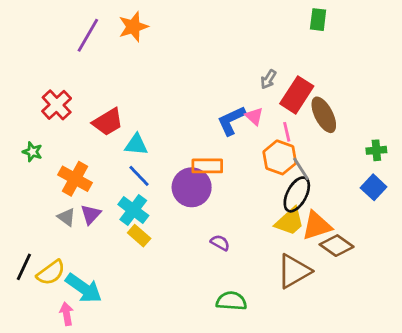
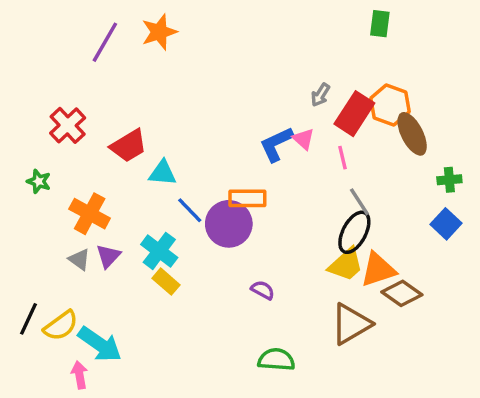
brown ellipse: (324, 115) -> (412, 134), moved
orange hexagon: (280, 157) -> (390, 105), moved
blue line: (139, 176) -> (190, 210), moved

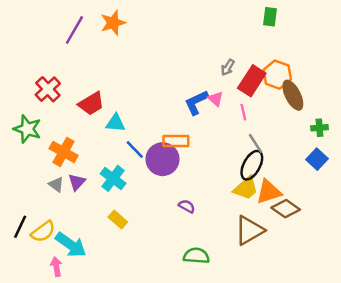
green star: (39, 181) -> (27, 129), size x1.6
yellow rectangle: (166, 282) -> (118, 220), moved

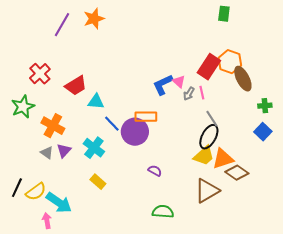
gray arrow: (228, 67) -> (189, 94), moved
green star: (27, 129) -> (23, 107), turned 30

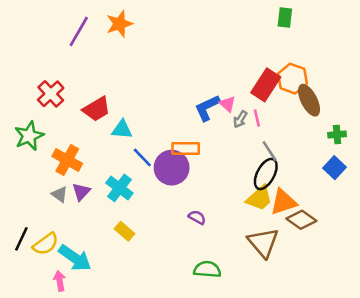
brown triangle: (207, 191) -> (263, 243), turned -40

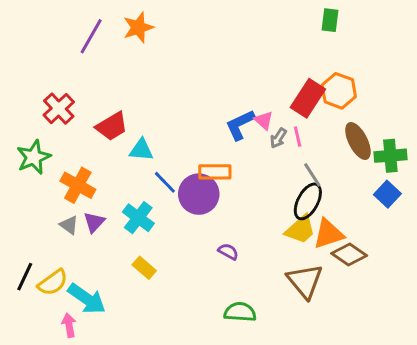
brown ellipse: (309, 100) -> (358, 141), moved
green cross: (337, 135) -> (390, 156), size x1.5

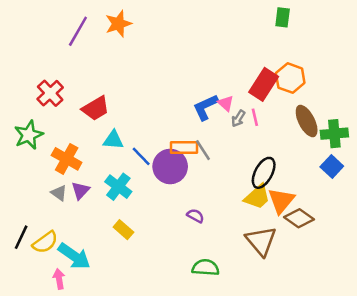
cyan triangle: (141, 150) -> (113, 140), moved
gray line: (312, 175) -> (203, 150), moved
orange triangle: (328, 234) -> (281, 201), turned -32

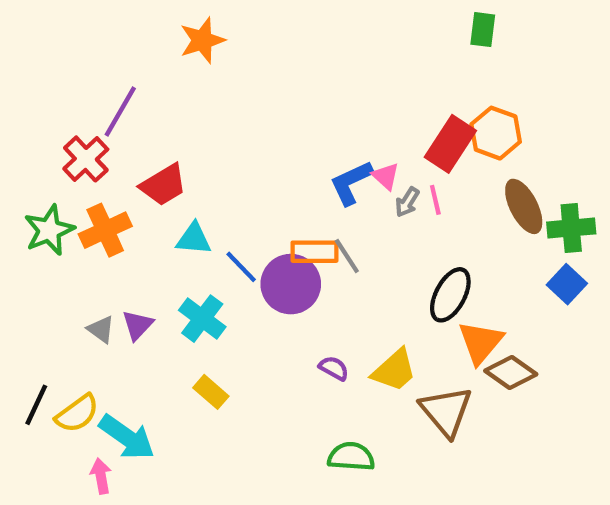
purple line: (78, 31) -> (120, 111), moved
orange cross: (67, 159) -> (105, 230), moved, turned 36
yellow trapezoid: (257, 197) -> (394, 370), moved

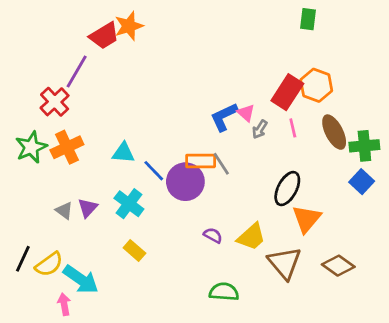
red trapezoid: (163, 185) -> (104, 36), moved
pink line: (435, 200) -> (293, 128), moved
brown diamond: (511, 372) -> (338, 266), moved

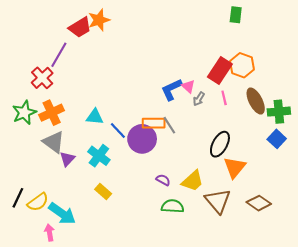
gray triangle: (64, 211) -> (54, 142), moved, size x1.6
green semicircle: (224, 292) -> (173, 206), moved

